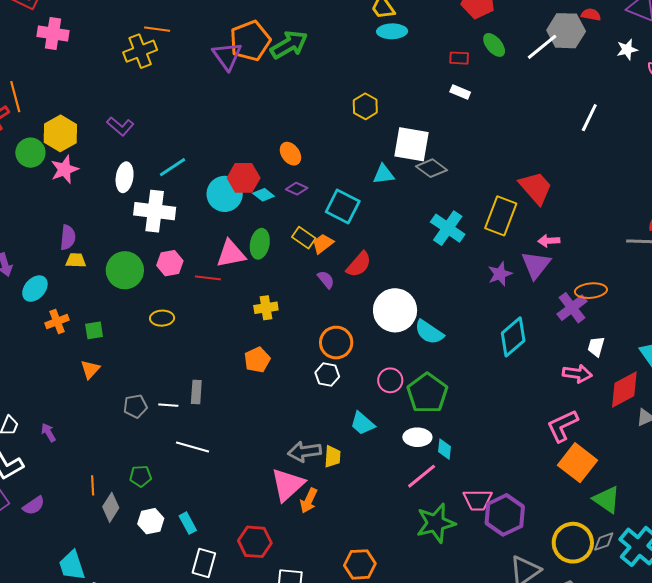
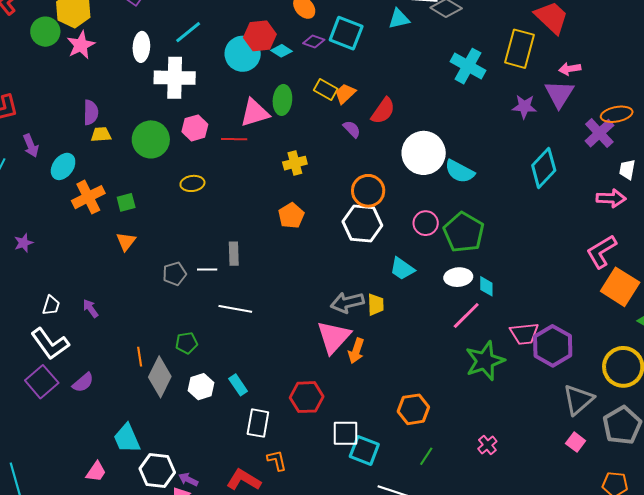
cyan square: (343, 206) -> (346, 33), moved
purple star: (500, 274) -> (524, 107), turned 30
orange cross: (57, 321) -> (88, 197), size x1.4
white hexagon: (327, 375) -> (362, 224), size x1.6
gray diamond: (111, 507) -> (160, 377), size x1.4

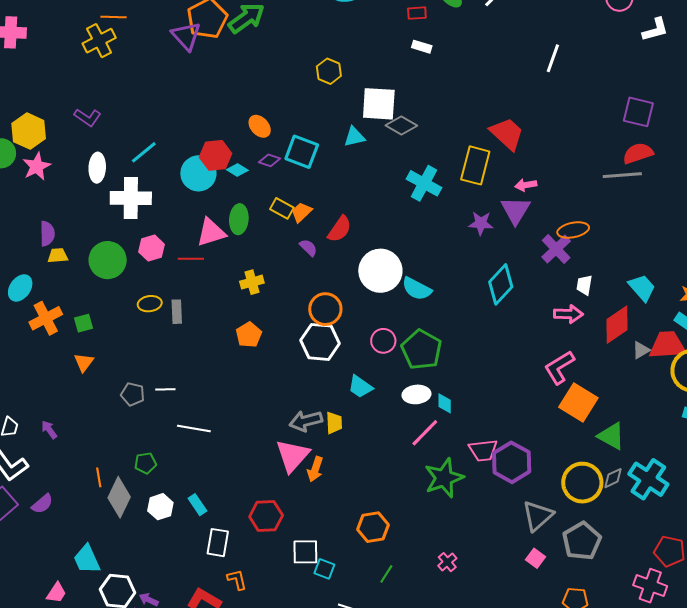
gray rectangle: (234, 254) -> (177, 312), moved
gray pentagon: (174, 274) -> (133, 394), turned 30
cyan square: (364, 450) -> (324, 569), size x0.7

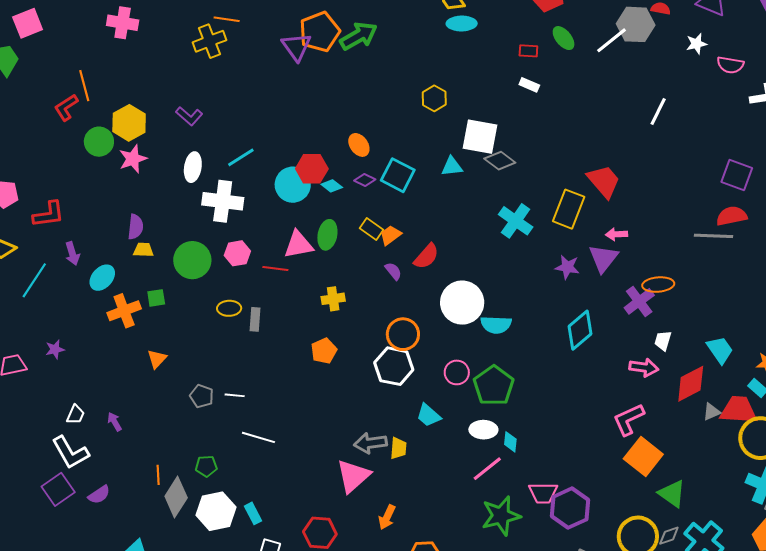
cyan semicircle: (417, 289) -> (496, 325), turned -32
green square: (83, 323) -> (156, 298), moved
orange arrow: (315, 469) -> (387, 517), moved
white hexagon: (160, 507) -> (216, 511), size x1.5

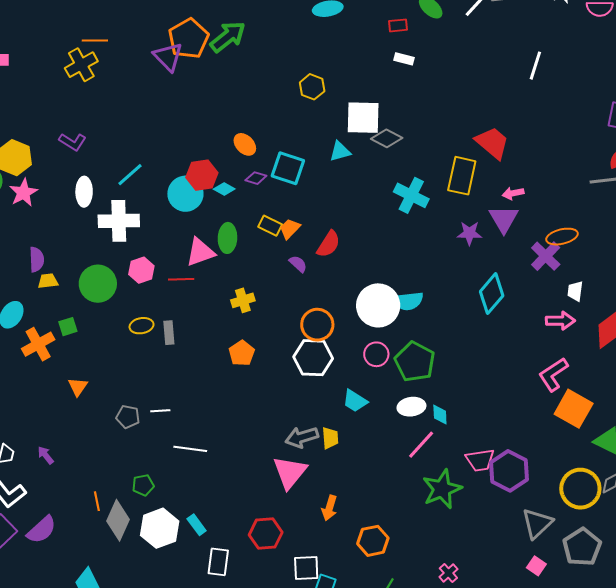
white circle: (462, 303) -> (378, 305), moved
purple semicircle: (99, 495) -> (42, 530), size x1.4

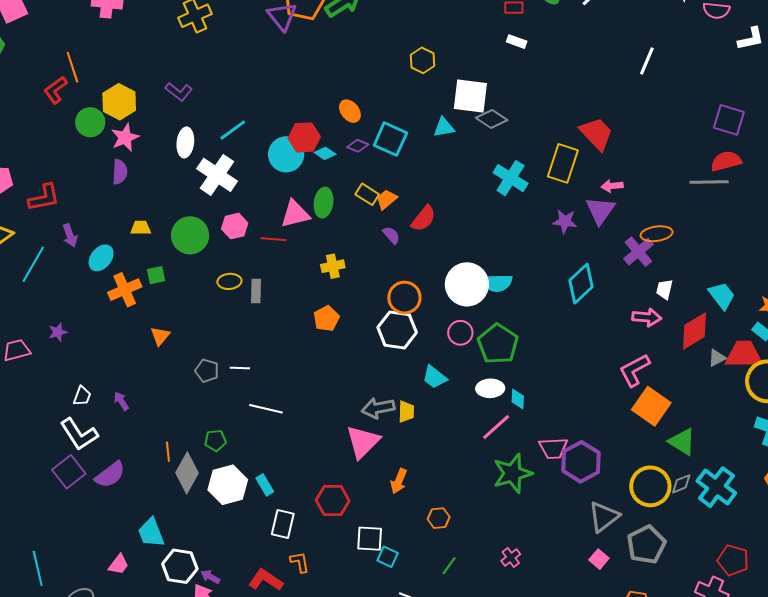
white cross: (119, 221) -> (217, 175), turned 30
purple semicircle: (37, 259) -> (120, 172), moved
orange hexagon: (373, 541) -> (439, 518), size x0.7

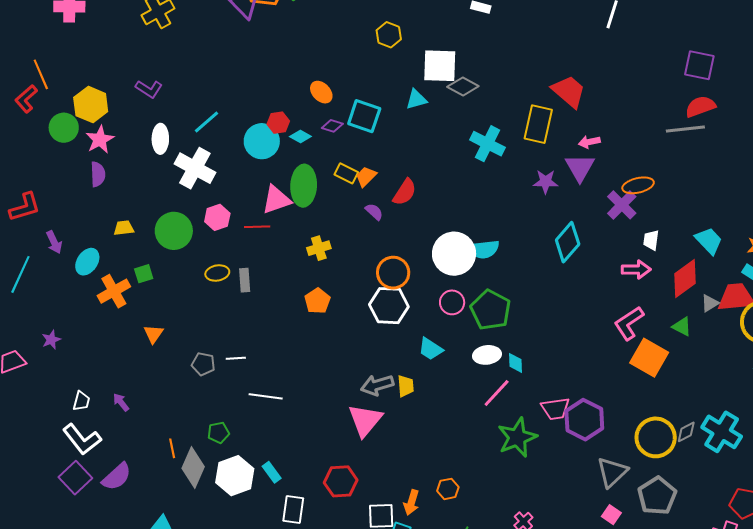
red hexagon: (304, 137) -> (278, 123), size x0.7
green ellipse: (324, 203) -> (304, 186), size x1.4
green triangle: (682, 442) -> (682, 326), moved, size x0.7
orange arrow: (399, 481) -> (411, 502), moved

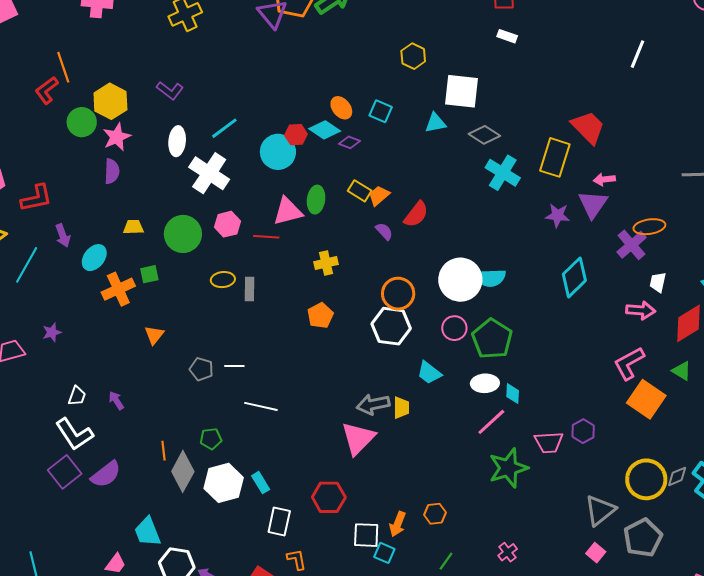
gray diamond: (463, 87) -> (484, 135), moved
cyan square: (364, 116) -> (381, 111), moved, size x0.7
cyan diamond: (300, 137) -> (325, 130), moved, size x1.4
green ellipse: (304, 186) -> (316, 200), size x0.7
purple hexagon: (584, 420) -> (583, 431), moved, size x0.6

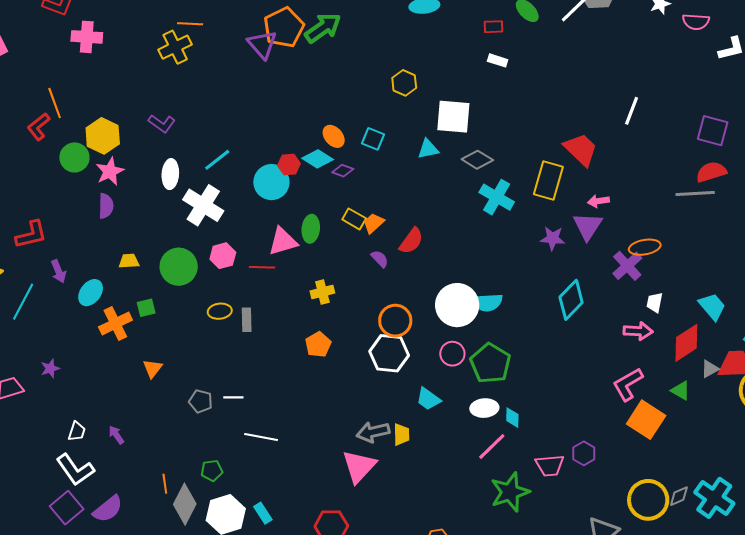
white line: (638, 54) -> (632, 111), moved

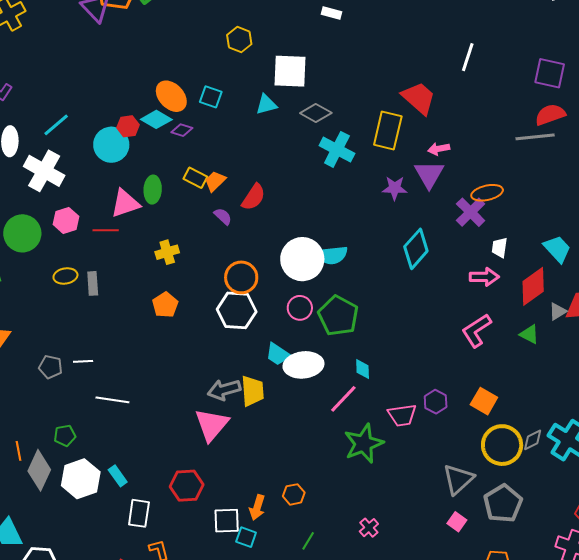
orange ellipse: (334, 136) -> (171, 96), size x1.4
white ellipse: (484, 408) -> (303, 365), moved, size x1.4
orange square: (646, 420) -> (484, 401), moved, size x0.7
yellow trapezoid: (401, 435) -> (253, 391), size x1.4

